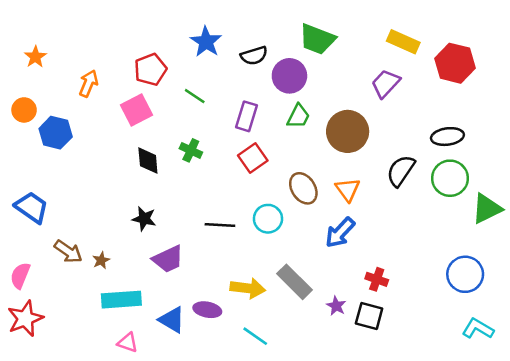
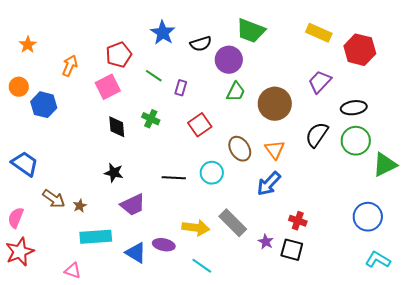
purple trapezoid: (386, 83) -> (320, 82), moved
purple rectangle: (246, 116) -> (181, 88), moved, size x0.7
pink triangle: (128, 343) -> (73, 271), moved

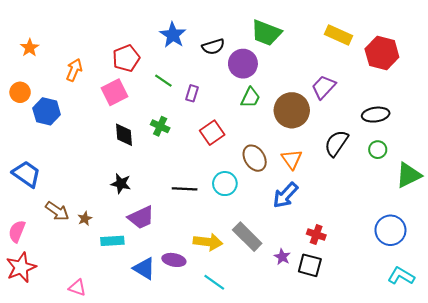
purple trapezoid: (320, 82) -> (324, 87), moved
green circle: (356, 141) -> (378, 150), size x0.6
cyan rectangle: (96, 237) -> (112, 241), moved, size x0.7

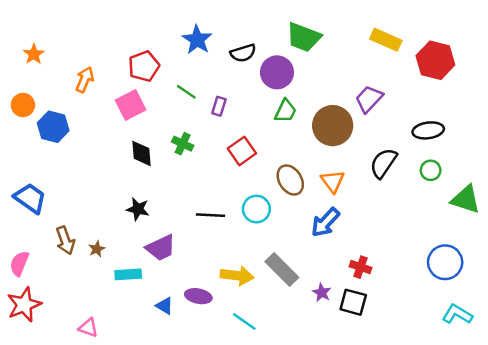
green triangle: (409, 175) -> (466, 199), turned 44
brown arrow: (57, 211) -> (65, 240), turned 35
blue triangle: (144, 268) -> (164, 306), size x0.7

